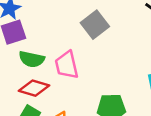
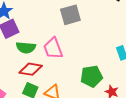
gray square: (95, 25) -> (70, 15), turned 30

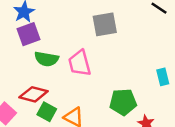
red diamond: (31, 69) -> (34, 94), moved

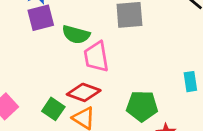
green semicircle: (46, 59) -> (76, 35), moved
red diamond: (34, 94) -> (84, 92), moved

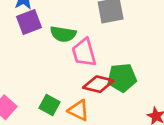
red diamond: (84, 92) -> (98, 84), moved
green pentagon: (142, 106) -> (122, 78), moved

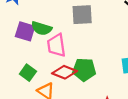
purple square: (29, 22) -> (25, 31), moved, turned 30
green square: (50, 105) -> (28, 73), moved

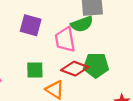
green semicircle: (42, 28) -> (82, 24), moved, turned -36
green square: (28, 73) -> (35, 70), turned -35

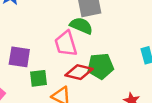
green semicircle: (82, 24) -> (81, 26), turned -130
purple square: (31, 25) -> (19, 57), moved

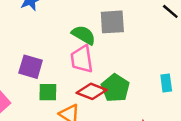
green semicircle: (81, 26) -> (84, 35), moved
green pentagon: (100, 66) -> (115, 88), turned 30

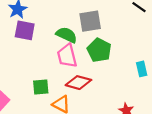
purple square: (31, 67) -> (25, 30), moved
green pentagon: (115, 88) -> (99, 50), moved

